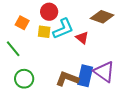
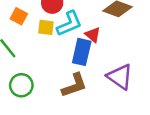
blue rectangle: (85, 76) -> (82, 52), moved
brown L-shape: (67, 79) -> (74, 85), turned 140

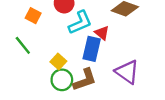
yellow square: (46, 27) -> (58, 61), moved, turned 35
green circle: (21, 85) -> (62, 80), moved

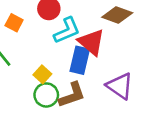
red triangle: (102, 33) -> (91, 42), size x1.6

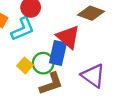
cyan L-shape: (67, 30) -> (23, 29), moved
green circle: (46, 95) -> (43, 63), moved

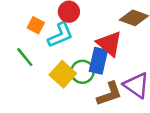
yellow square: (25, 65) -> (63, 74), size x1.5
brown L-shape: (51, 84) -> (109, 94), moved

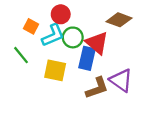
green circle: (82, 72) -> (73, 37), moved
yellow square: (63, 74) -> (55, 70), turned -30

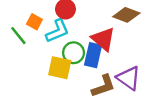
green circle: (73, 37) -> (74, 53), moved
green line: (21, 55) -> (18, 36), moved

